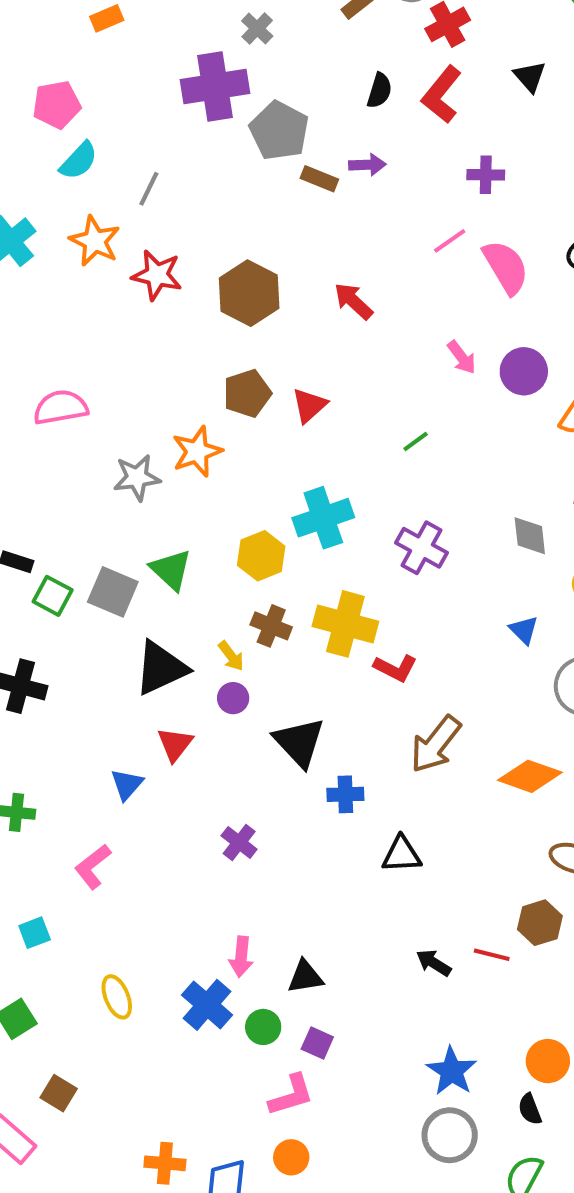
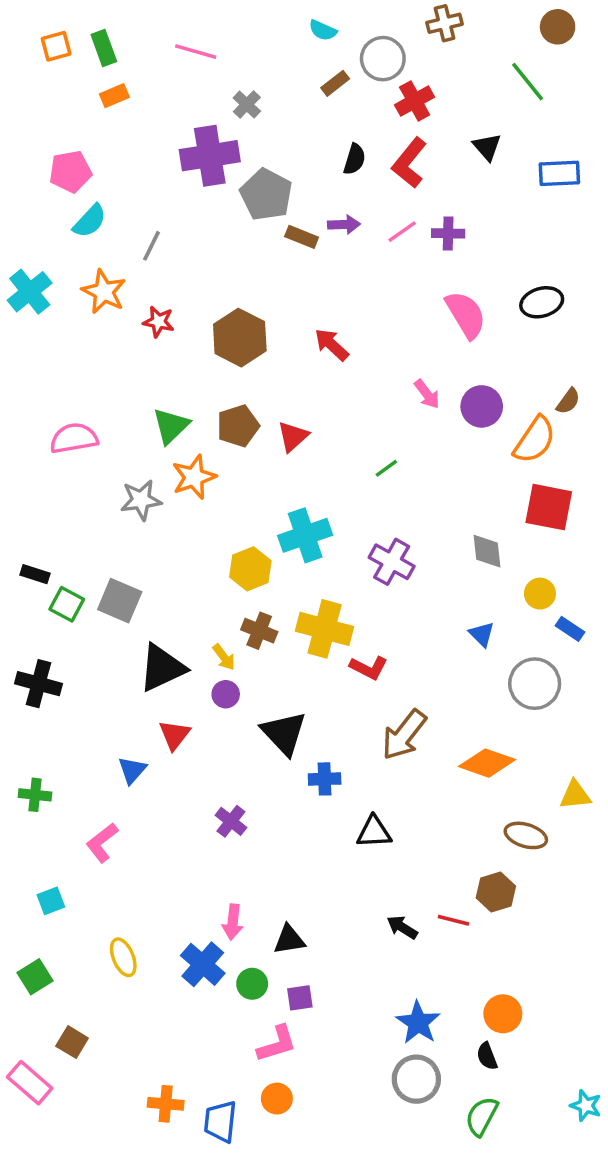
pink line: (450, 241) -> (402, 232), moved
red star: (157, 275) -> (159, 322), size x0.7
green triangle: (171, 570) -> (171, 426), moved, turned 33
purple square: (317, 1043) -> (300, 998), turned -32

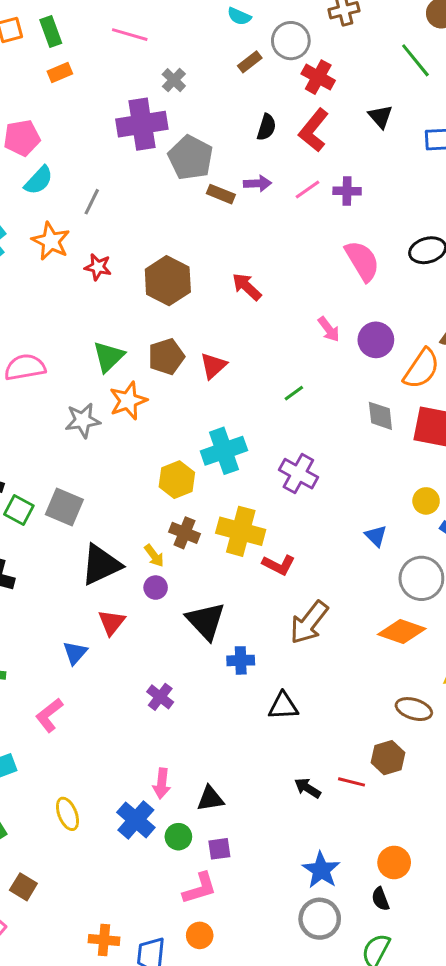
red cross: (415, 101) -> (318, 77), turned -32
gray diamond: (487, 551) -> (380, 416), moved
orange diamond: (487, 763) -> (402, 632), moved

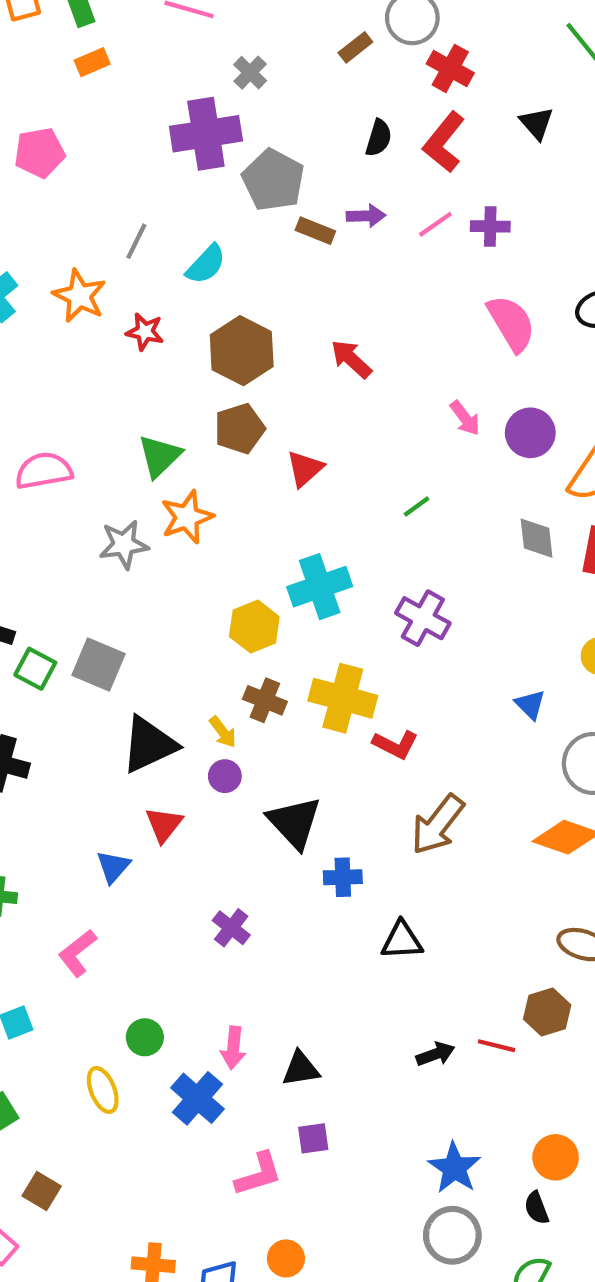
cyan semicircle: (39, 180) -> (206, 264), moved
brown pentagon: (166, 357) -> (240, 429), moved
black arrow: (308, 788) -> (435, 1054), turned 128
green circle: (178, 837) -> (145, 1037), moved
pink L-shape: (200, 888) -> (259, 1174), moved

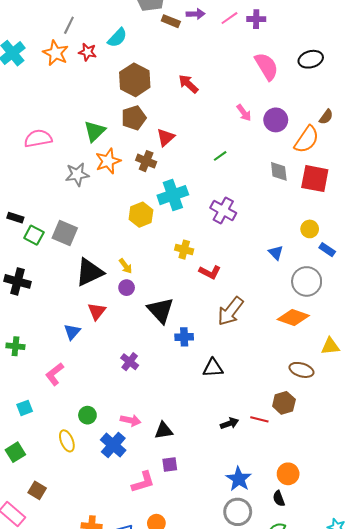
gray line: (136, 241) -> (69, 25), moved
red star: (145, 332) -> (87, 52), moved
yellow cross: (343, 698) -> (184, 250), size x0.6
brown cross: (265, 700) -> (146, 161), moved
pink arrow: (233, 1048) -> (131, 420), turned -84

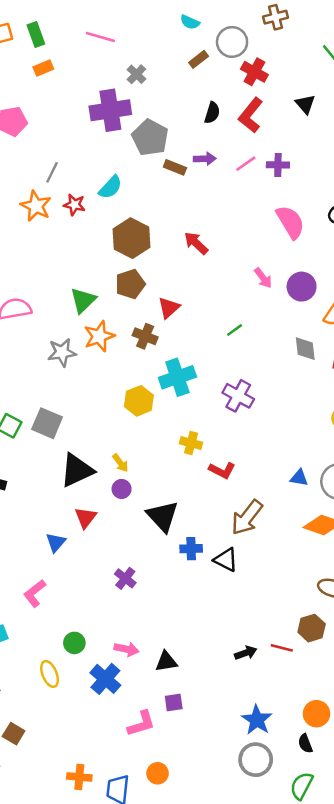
blue triangle: (276, 253) -> (299, 478), moved, turned -35
black triangle: (213, 368) -> (226, 560), moved, turned 30

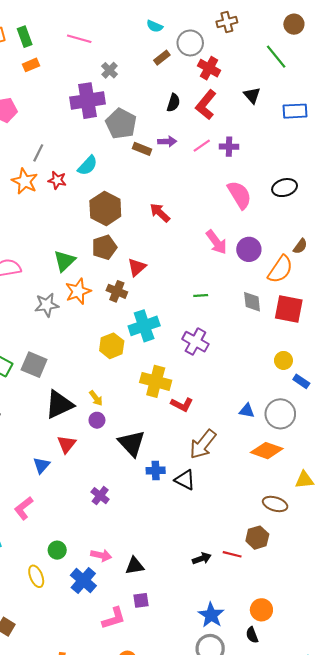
pink arrow: (263, 278) -> (216, 242), size x1.4
green line: (235, 330) -> (201, 295), moved, turned 32
yellow cross: (191, 443) -> (156, 381), size x1.6

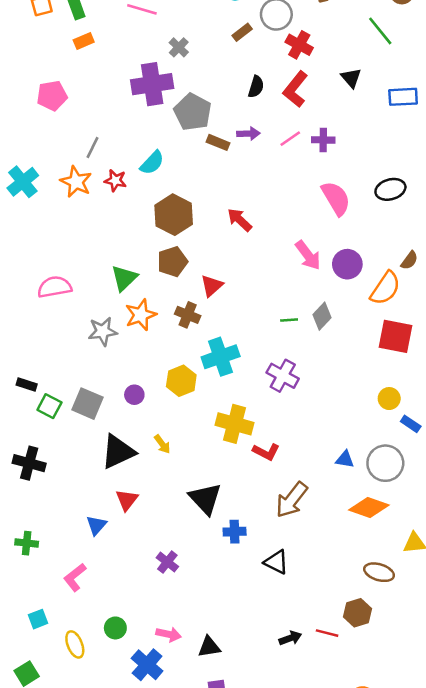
gray diamond: (252, 302) -> (322, 316), moved, turned 50
purple circle: (97, 420) -> (134, 395), moved
black triangle: (185, 480) -> (276, 562), moved
yellow ellipse: (36, 576) -> (75, 644), moved

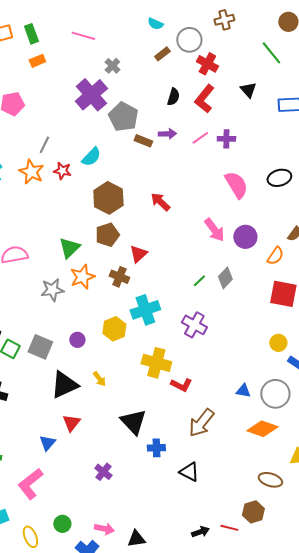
purple cross: (152, 84) -> (91, 95), turned -32
orange semicircle: (385, 288) -> (275, 256), size x0.7
green line: (289, 320) -> (199, 281), turned -40
pink L-shape: (75, 577) -> (30, 484), size x1.4

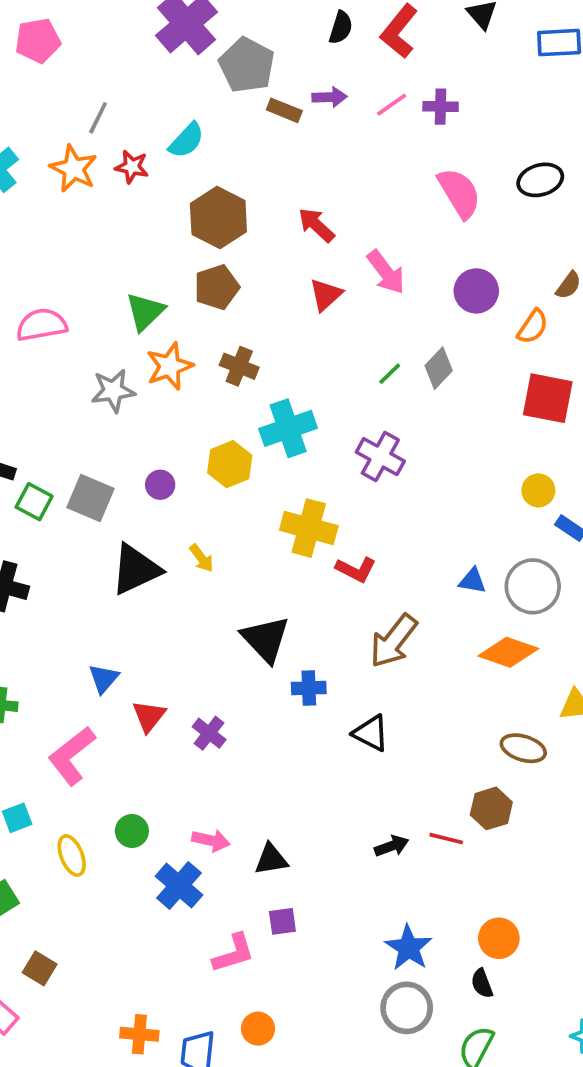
pink arrow: (214, 230) -> (386, 272), moved
red triangle: (138, 254) -> (326, 295), moved
red triangle: (71, 423) -> (149, 716), moved

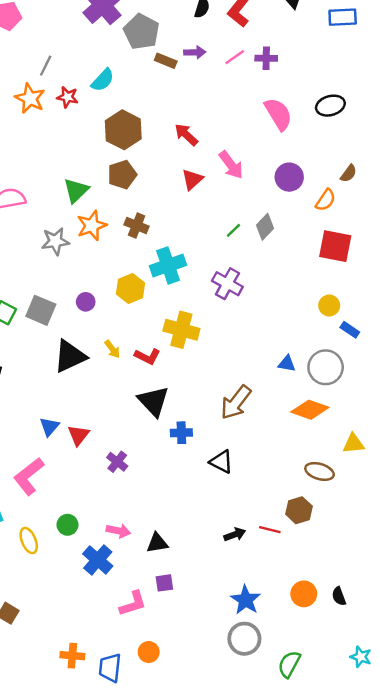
red L-shape: (356, 569) -> (147, 356), moved
red triangle: (149, 716) -> (78, 435), moved
black semicircle: (482, 983) -> (339, 596), moved

